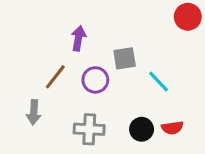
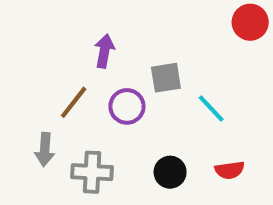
gray cross: (89, 129) -> (92, 172), moved
black circle: (142, 129) -> (170, 172), moved

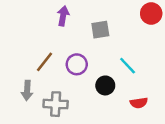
purple arrow: (104, 51) -> (63, 16), moved
gray square: (166, 78) -> (100, 30), moved
black circle: (170, 172) -> (105, 85), moved

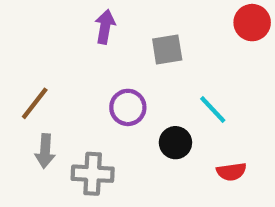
brown line: (44, 62) -> (35, 103), moved

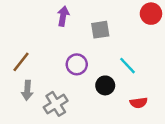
gray cross: (93, 174) -> (56, 104), turned -35

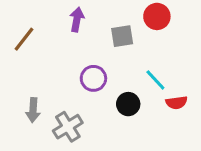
red circle: (151, 14) -> (157, 16), moved
brown line: (21, 62) -> (24, 39), moved
red semicircle: (139, 103) -> (177, 103), moved

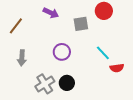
purple arrow: (77, 19) -> (51, 13), turned 105
black circle: (128, 104) -> (67, 83), moved
gray arrow: (33, 110) -> (22, 58), moved

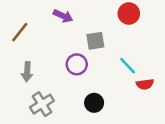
gray square: (81, 24) -> (95, 41), moved
black circle: (67, 83) -> (94, 103), moved
gray cross: (45, 84) -> (42, 104), moved

